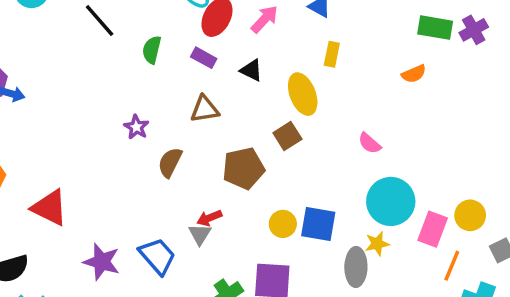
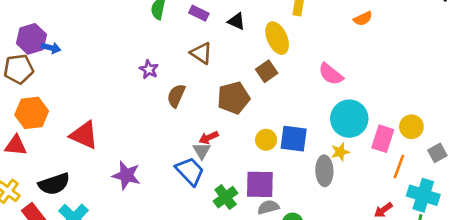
brown triangle: (205, 109) -> (201, 53), turned 45
pink semicircle: (370, 143) -> (331, 74), size x1.4
blue trapezoid: (157, 256) -> (190, 171), moved

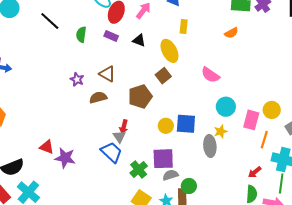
brown triangle: (201, 53) -> (107, 74), moved
brown semicircle: (176, 96) -> (98, 97), turned 54
cyan circle: (349, 119) -> (226, 107), size x0.7
red triangle: (84, 135) -> (47, 147), moved, size x0.7
red arrow: (209, 138) -> (124, 127), turned -48

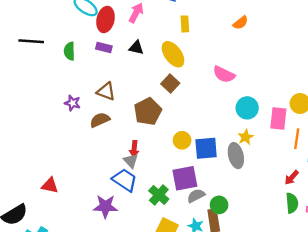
black line: (50, 21) -> (31, 41), turned -30
blue square: (186, 124) -> (206, 148), moved
purple star: (65, 158) -> (105, 206), moved

